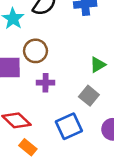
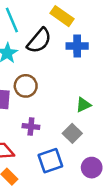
purple cross: (46, 83) -> (31, 127), moved

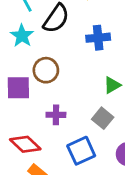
blue cross: (77, 46) -> (98, 38), moved

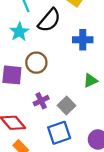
purple cross: (56, 115) -> (41, 101), turned -32
gray square: (103, 118) -> (66, 105), moved

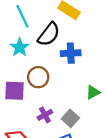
blue cross: (83, 40) -> (71, 53), moved

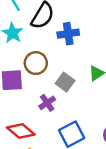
gray square: (70, 118) -> (65, 82), moved

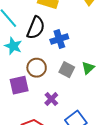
gray square: (65, 82) -> (67, 70), moved

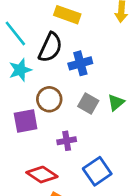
cyan star: (13, 46) -> (20, 70), turned 30
purple cross: (51, 99) -> (67, 141), turned 32

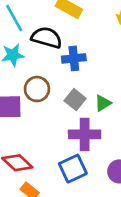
black semicircle: (50, 47) -> (47, 38), turned -108
purple cross: (67, 141) -> (85, 134), moved, size x1.6

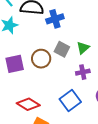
brown circle: (37, 89) -> (41, 59), moved
purple cross: (85, 134) -> (83, 72), moved, size x0.6

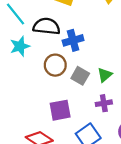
brown circle: (41, 59) -> (55, 65), moved
purple square: (15, 64) -> (60, 110), moved

